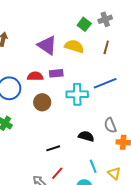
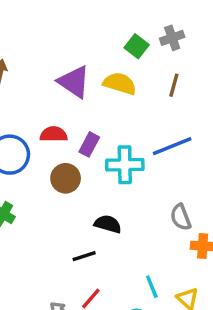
purple rectangle: (56, 73) -> (89, 144), moved, turned -56
black semicircle: (86, 136) -> (108, 224), moved

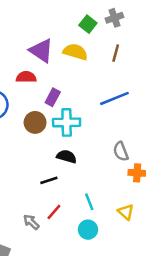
red semicircle: (54, 134) -> (26, 77), moved
cyan cross: (125, 165) -> (67, 122), moved
cyan line: (152, 287) -> (89, 202), moved

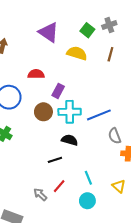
purple triangle: (41, 51) -> (49, 32), moved
blue line: (114, 98) -> (99, 115), moved

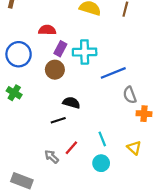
purple rectangle: (58, 91) -> (60, 49), moved
cyan cross: (70, 112) -> (85, 52), moved
black semicircle: (70, 140) -> (71, 103), moved
black line: (55, 160) -> (58, 120), moved

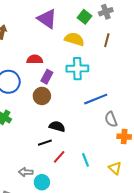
cyan cross: (85, 52) -> (77, 69), moved
red line: (71, 148) -> (59, 157), moved
gray arrow: (52, 157) -> (26, 172), moved, turned -40
cyan circle: (101, 163) -> (42, 182), moved

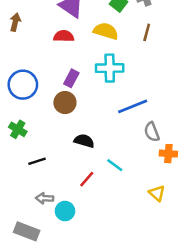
red semicircle: (35, 59) -> (64, 36), moved
black line: (45, 143) -> (37, 161), moved
cyan line: (86, 160) -> (115, 165), moved, turned -32

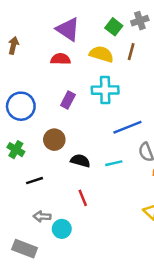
brown line: (147, 32) -> (131, 52), moved
brown circle: (65, 103) -> (54, 140), moved
cyan line: (115, 165) -> (114, 163), moved, turned -49
red line: (87, 179) -> (83, 198), turned -63

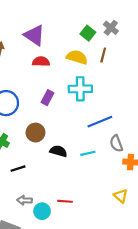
gray cross: (140, 21) -> (111, 28), turned -32
purple triangle: (68, 29) -> (34, 35), moved
red line: (83, 198) -> (65, 201), moved, turned -64

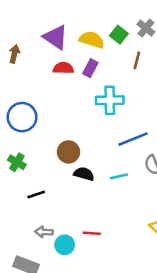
yellow semicircle: (77, 57) -> (92, 40), moved
purple rectangle: (47, 98) -> (90, 68), moved
brown circle: (35, 133) -> (68, 152), moved

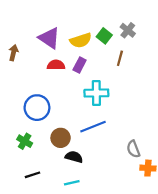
yellow semicircle: (92, 40) -> (81, 40), turned 145
blue circle: (22, 117) -> (37, 108), moved
blue line: (133, 139) -> (93, 127), moved
green cross: (17, 162) -> (25, 141), moved
cyan line: (119, 176) -> (72, 183), moved

